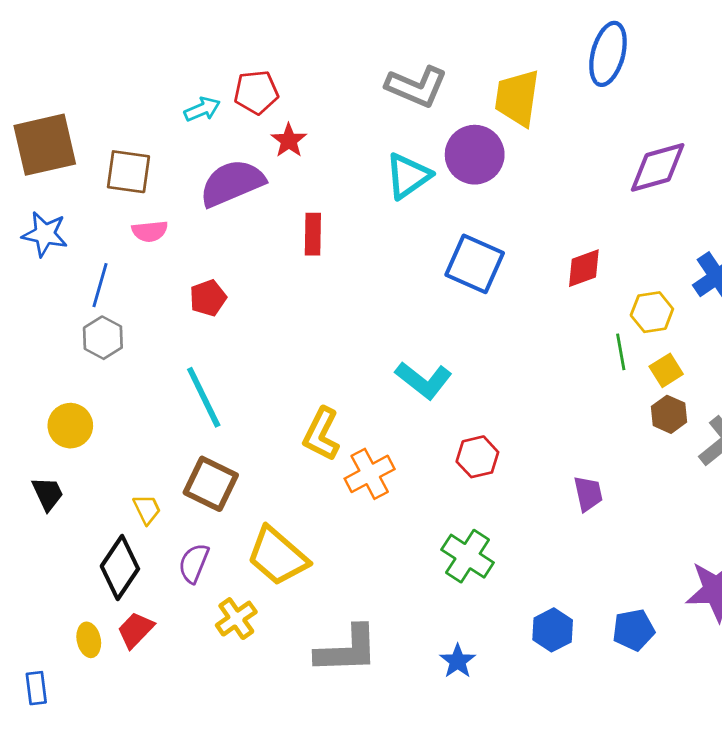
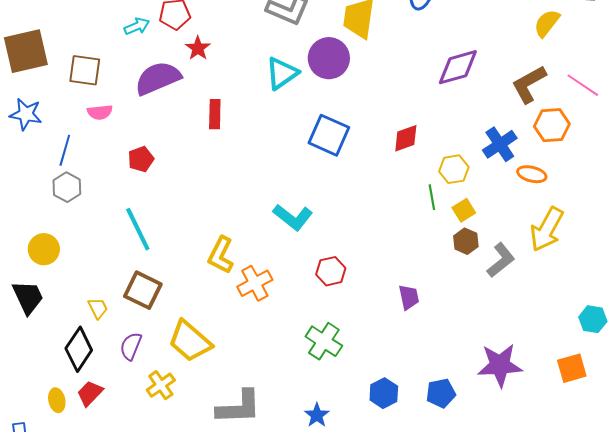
black trapezoid: (48, 494) -> (28, 297), size x1.4

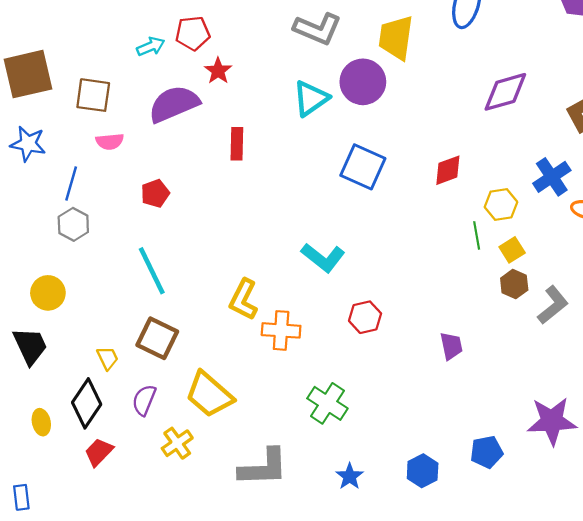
orange cross: (255, 283) -> (281, 330), turned 32
green cross: (324, 341) -> (327, 403), moved
blue hexagon: (384, 393) -> (423, 471), moved
yellow ellipse: (57, 400) -> (41, 422), moved

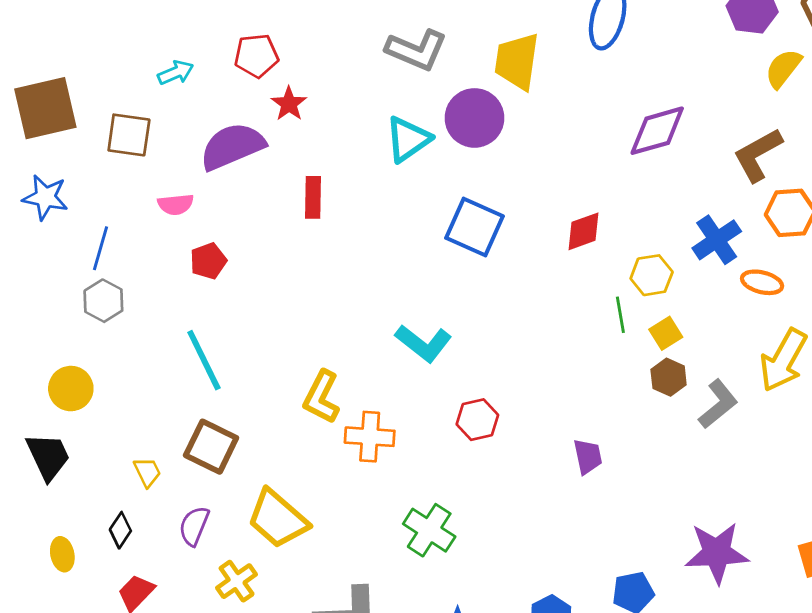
cyan arrow: (151, 46) -> (176, 73), moved
pink semicircle: (110, 142) -> (176, 204), moved
black diamond: (87, 403) -> (120, 530), size x0.6

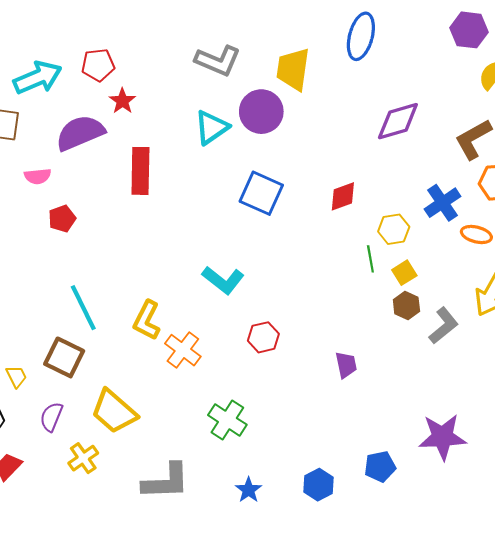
cyan arrow: (176, 73) -> (38, 78), size x1.8
red rectangle: (313, 197) -> (140, 171), size x1.5
cyan line: (204, 360) -> (83, 308), moved
orange cross: (370, 437) -> (183, 350), turned 33

